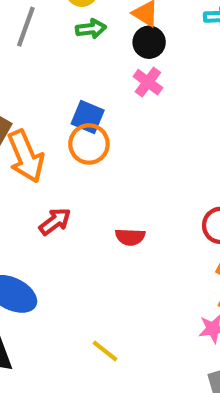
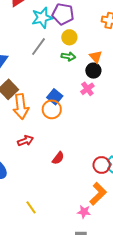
red semicircle: (130, 237) -> (58, 158), turned -72

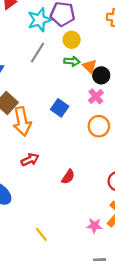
orange triangle: (96, 57) -> (90, 66), moved
orange circle: (52, 109) -> (99, 126), moved
pink star: (84, 212) -> (94, 226), moved

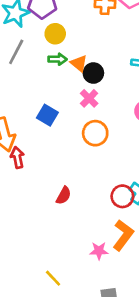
red arrow: (30, 160) -> (17, 157), moved, turned -72
yellow line: (41, 234) -> (53, 278), moved

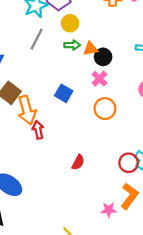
orange triangle: (79, 63) -> (91, 49), turned -49

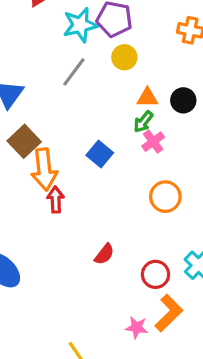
green arrow: (72, 45) -> (143, 122), moved, turned 119
black circle: (103, 57) -> (183, 100), moved
orange circle: (105, 109) -> (165, 197), moved
red circle: (129, 163) -> (156, 274), moved

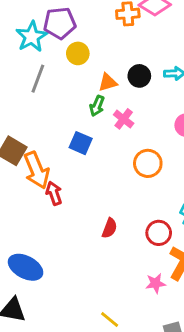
green arrow: (143, 122) -> (97, 106), moved

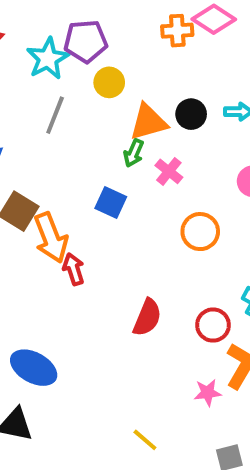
orange triangle: (108, 82) -> (148, 122), size x1.5
red semicircle: (110, 228) -> (147, 317), size x1.4

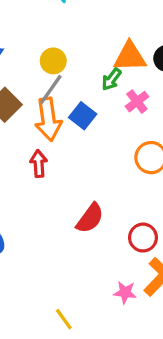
yellow circle: (109, 82) -> (53, 61), moved
gray line: (55, 115) -> (51, 89), moved
orange arrow: (51, 238) -> (48, 119), moved

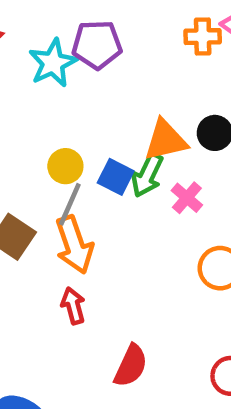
green arrow: (111, 79) -> (147, 175), size x1.4
blue square: (83, 116) -> (116, 177), moved
red semicircle: (90, 218) -> (131, 366), moved

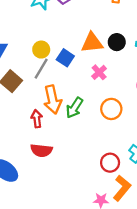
green arrow: (147, 175) -> (74, 108), moved
orange arrow: (74, 245) -> (53, 100), moved
red semicircle: (131, 366) -> (41, 150), moved, turned 65

